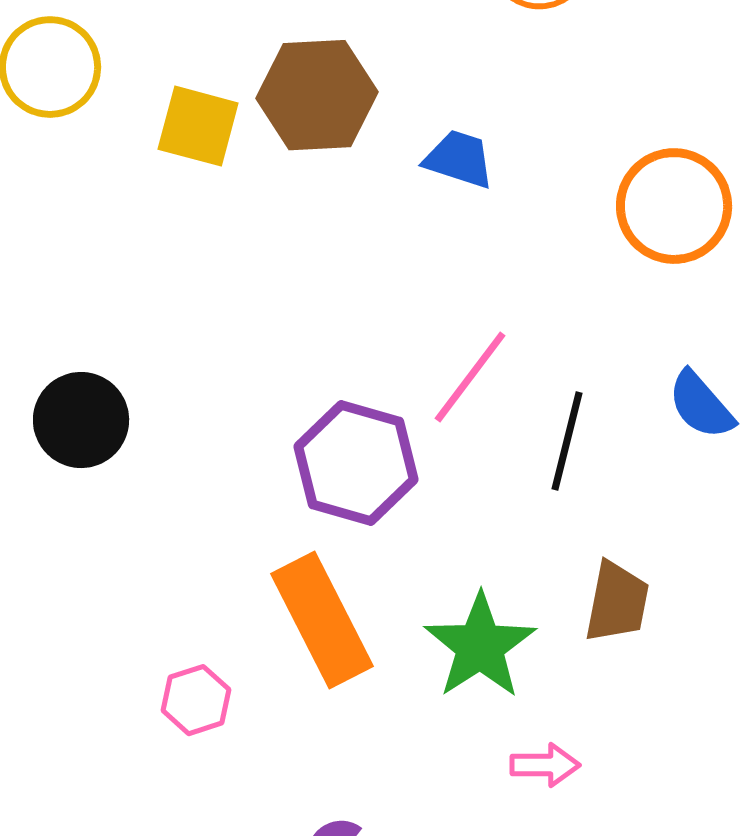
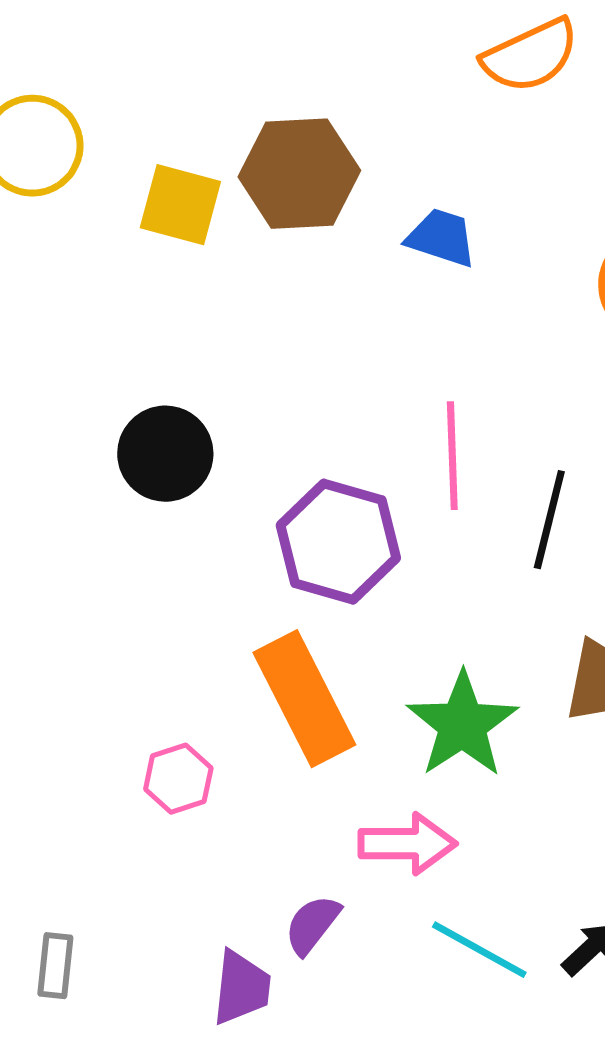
pink line: (470, 377) -> (452, 456), turned -39
black circle: (81, 420) -> (165, 454), moved
pink arrow: (545, 765) -> (407, 844), moved, size x1.4

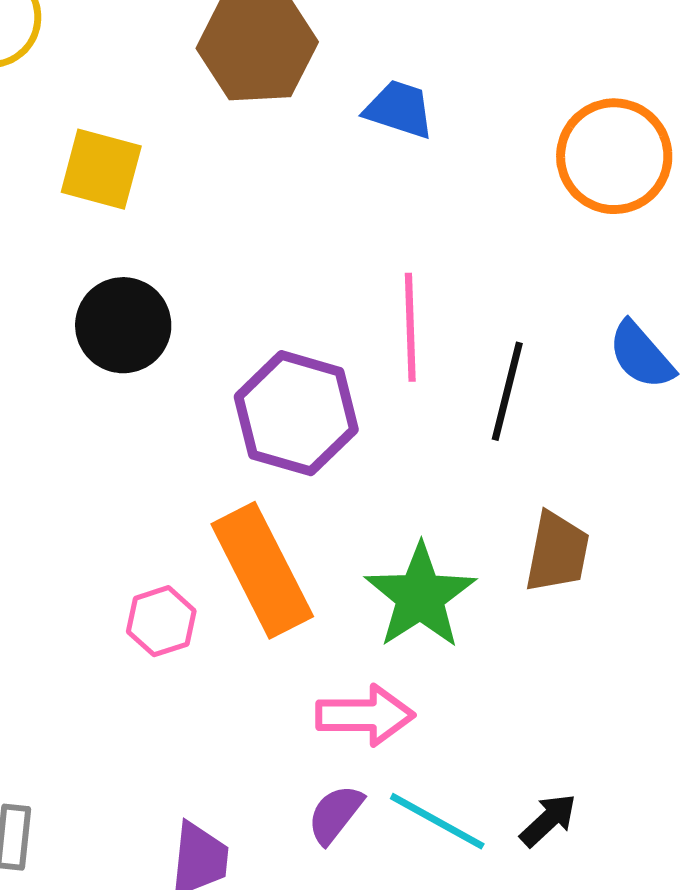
yellow square: (180, 205) -> (101, 169), moved
pink hexagon: (178, 779) -> (161, 621), moved
purple semicircle: (312, 925) -> (335, 814), moved

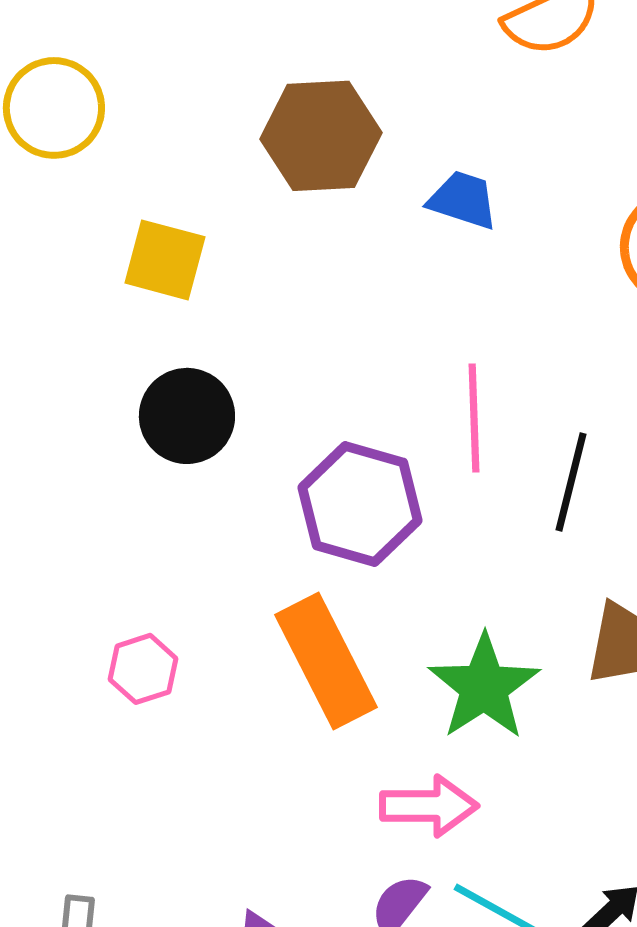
pink hexagon: (161, 621) -> (143, 669), moved

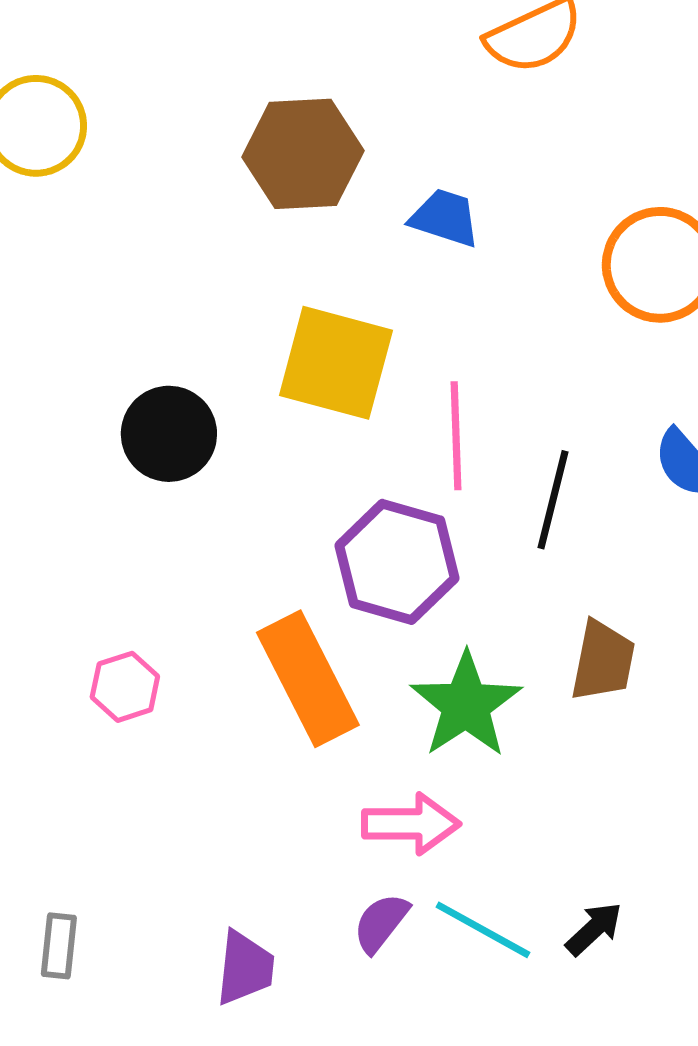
yellow square: (165, 260) -> (336, 363), moved, size x1.4
purple hexagon: (360, 504) -> (397, 562), moved

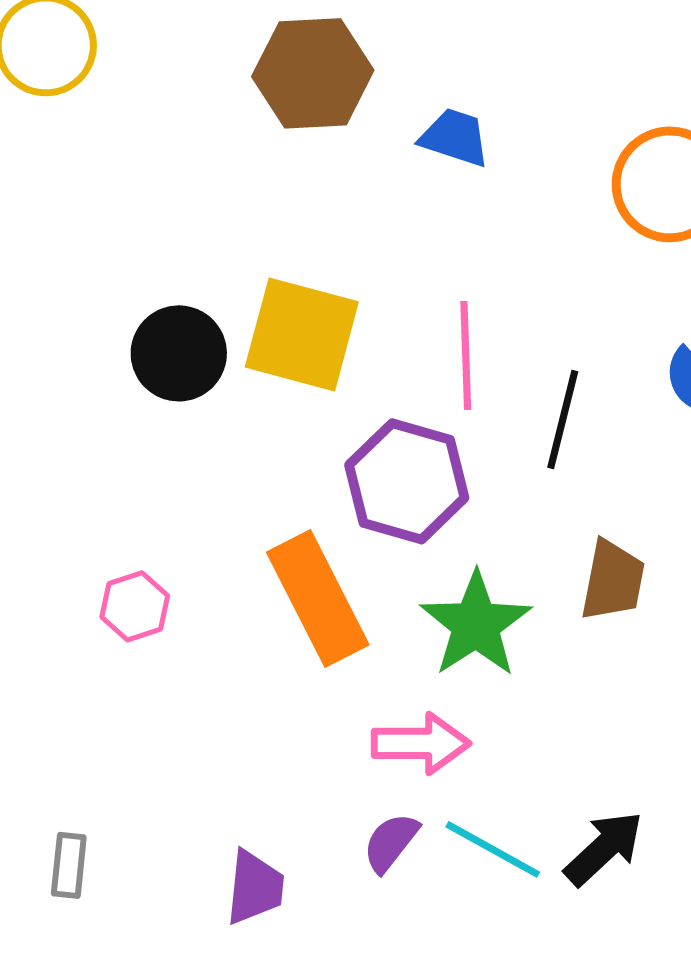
yellow square: (336, 363) -> (302, 334), moved
black arrow: (594, 929) -> (604, 848), size x1.4

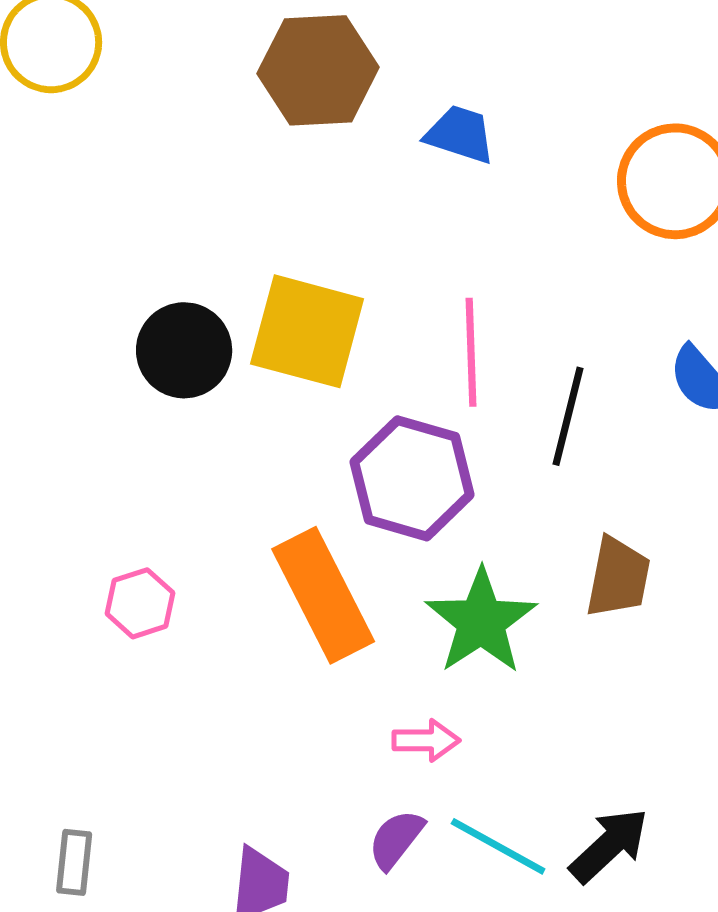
pink arrow: (421, 743) -> (426, 740), size x0.7

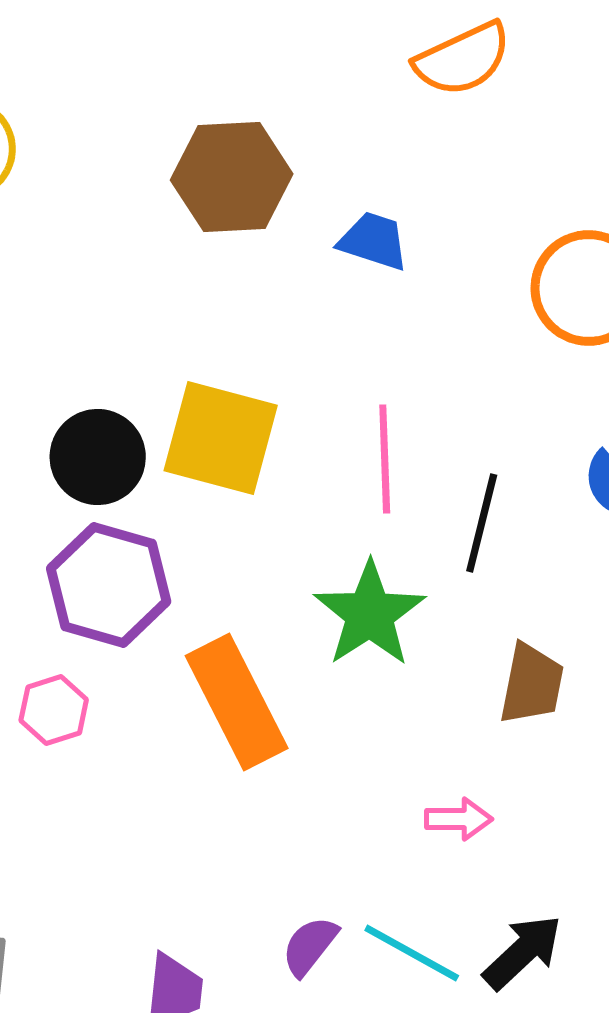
purple hexagon: (412, 478) -> (109, 585), moved
green star: (481, 621) -> (370, 614), moved
pink arrow: (426, 740) -> (459, 819), moved

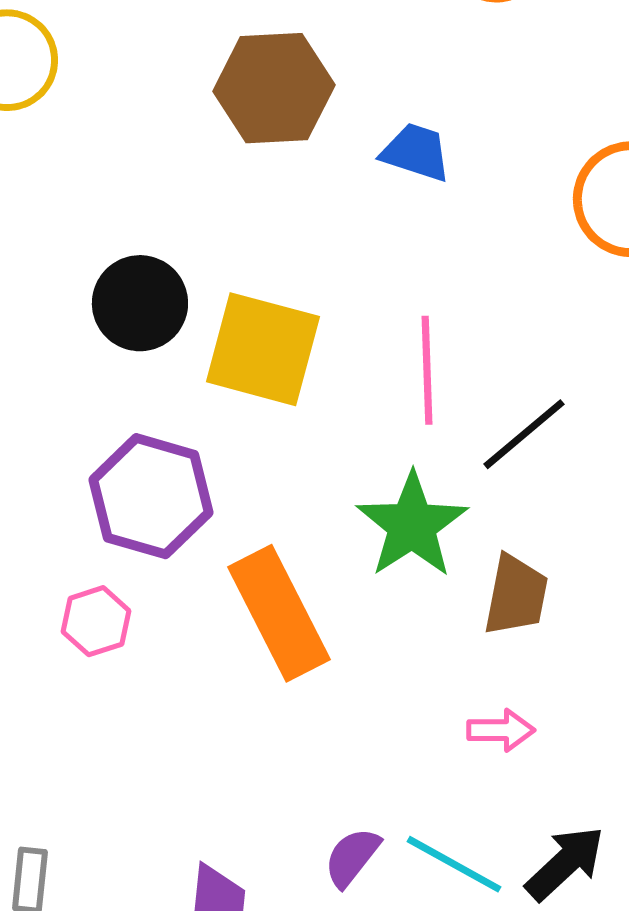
black circle: (98, 457) -> (140, 303), moved
black line: (482, 523) -> (524, 434), turned 36
brown trapezoid: (532, 684) -> (516, 595), moved

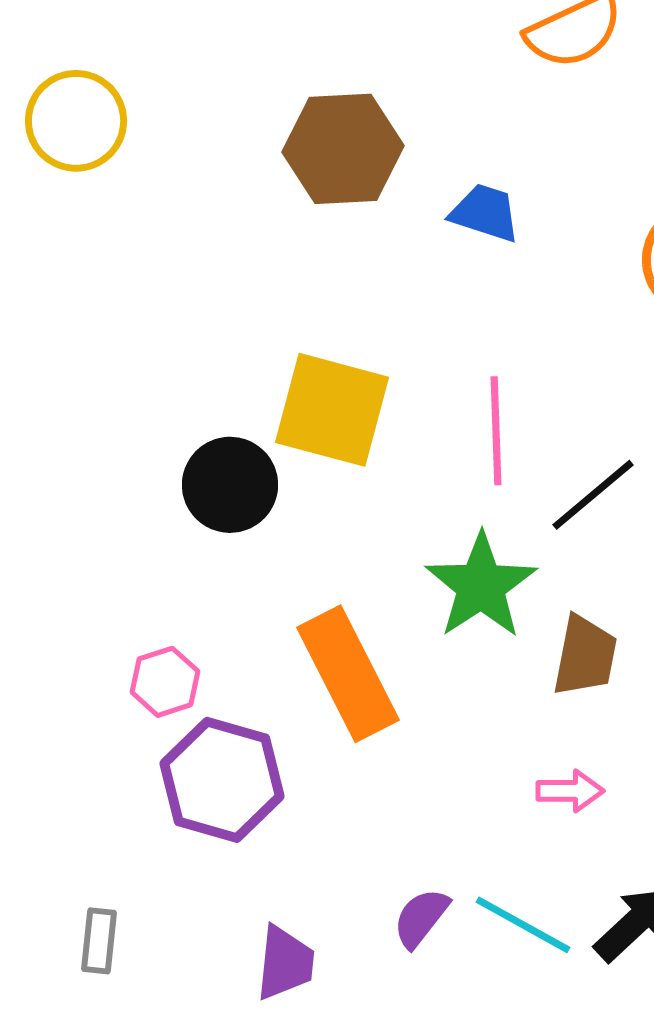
black circle: (140, 303) -> (230, 485), moved
purple hexagon: (151, 496) -> (222, 780), moved

